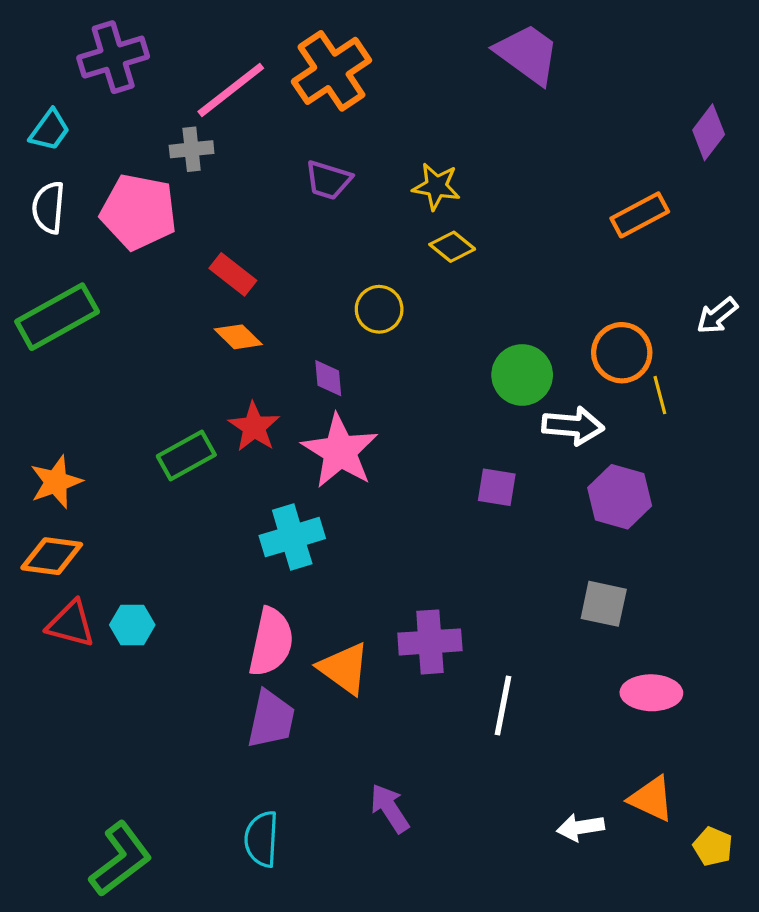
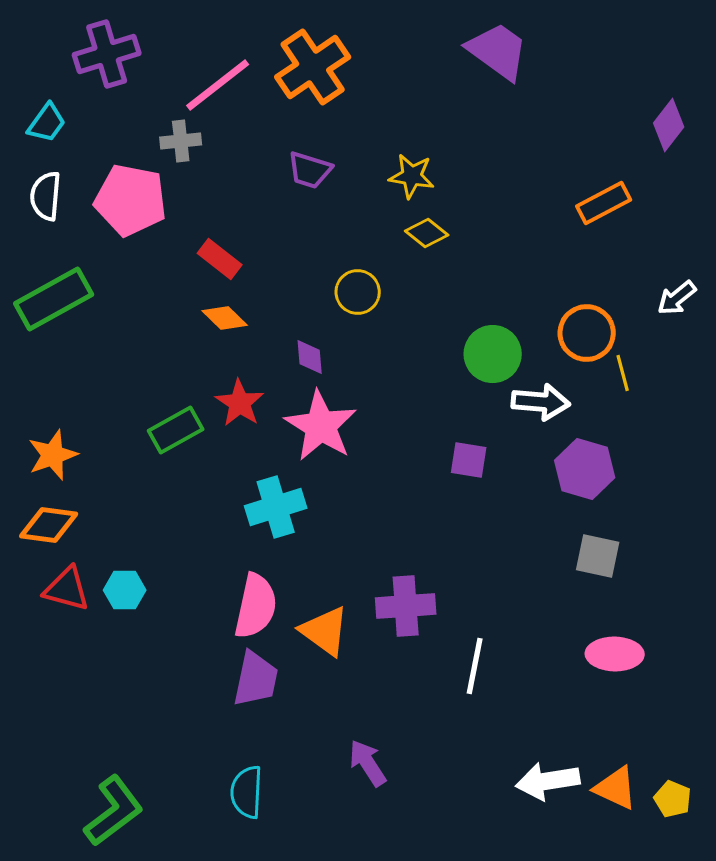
gray square: (604, 604) -> (598, 556), moved
orange triangle: (651, 799) -> (616, 788), moved
white arrow: (580, 827) -> (548, 781), size x1.4

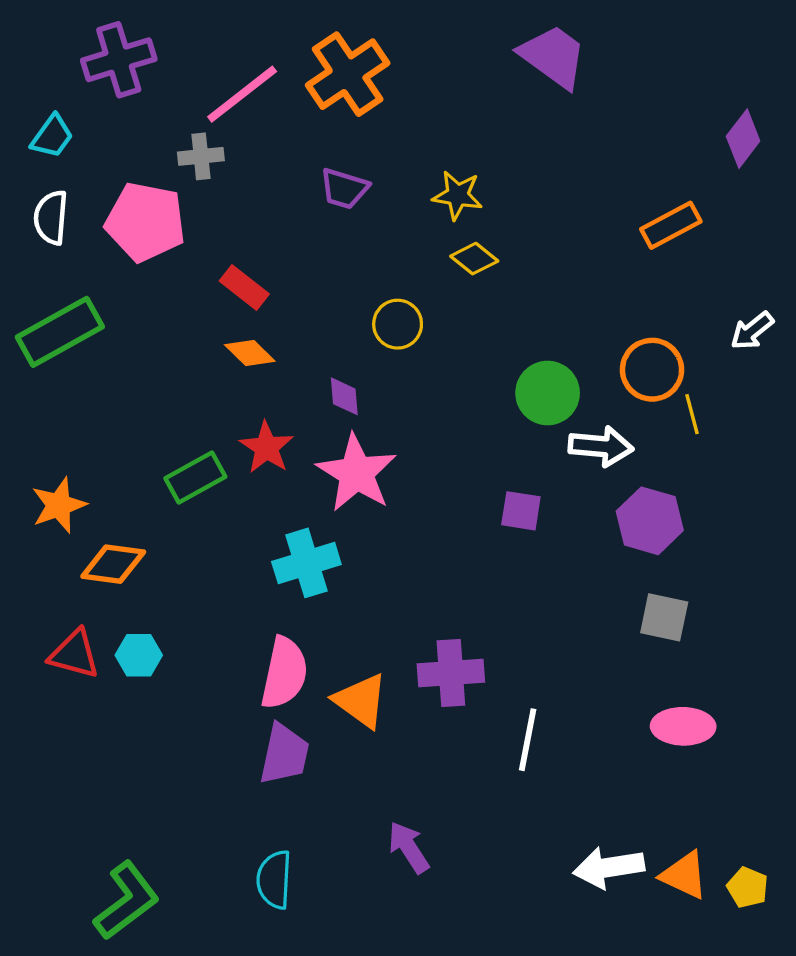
orange diamond: (49, 525) -> (113, 564), moved

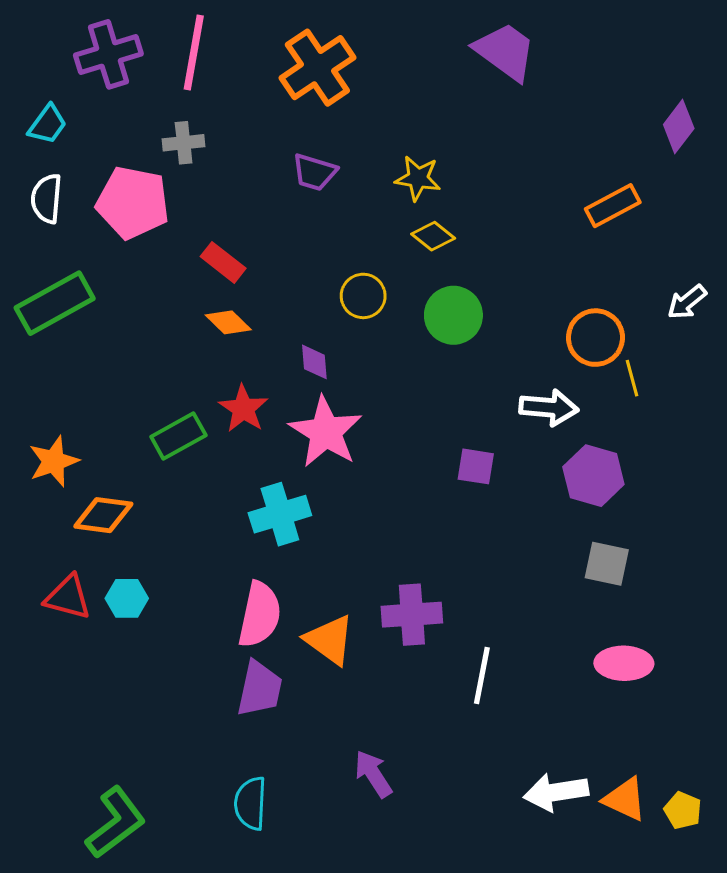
pink line: (242, 94) -> (194, 52), moved, turned -42
green circle: (548, 393) -> (453, 315), moved

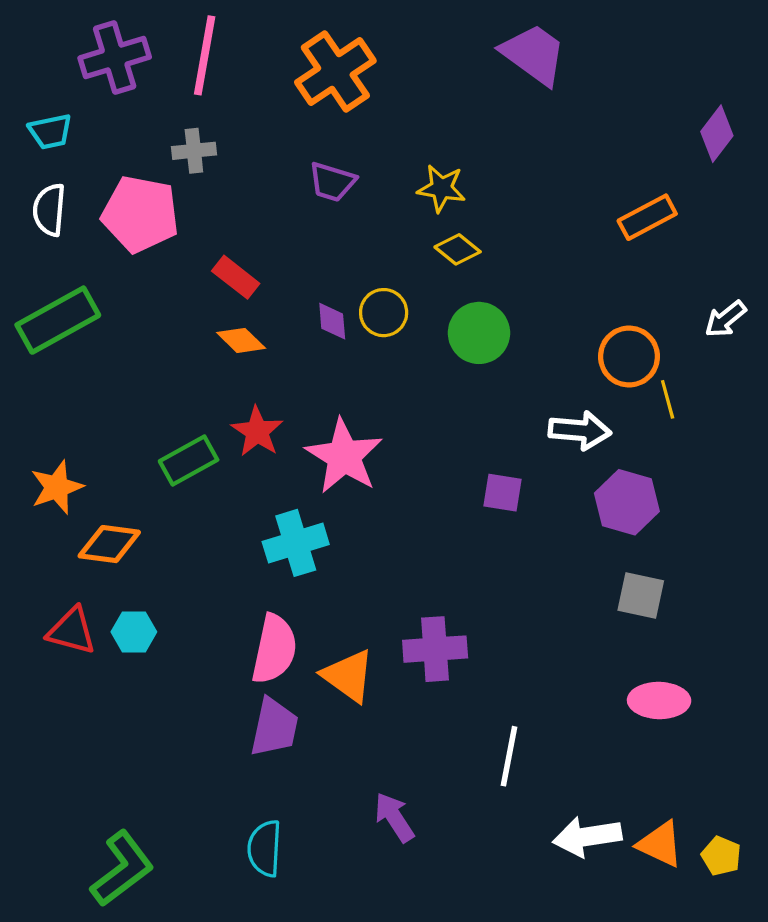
cyan trapezoid: (48, 124) -> (50, 131), turned 42
purple diamond: (314, 362) -> (332, 321), moved
white line: (482, 675) -> (509, 756), moved

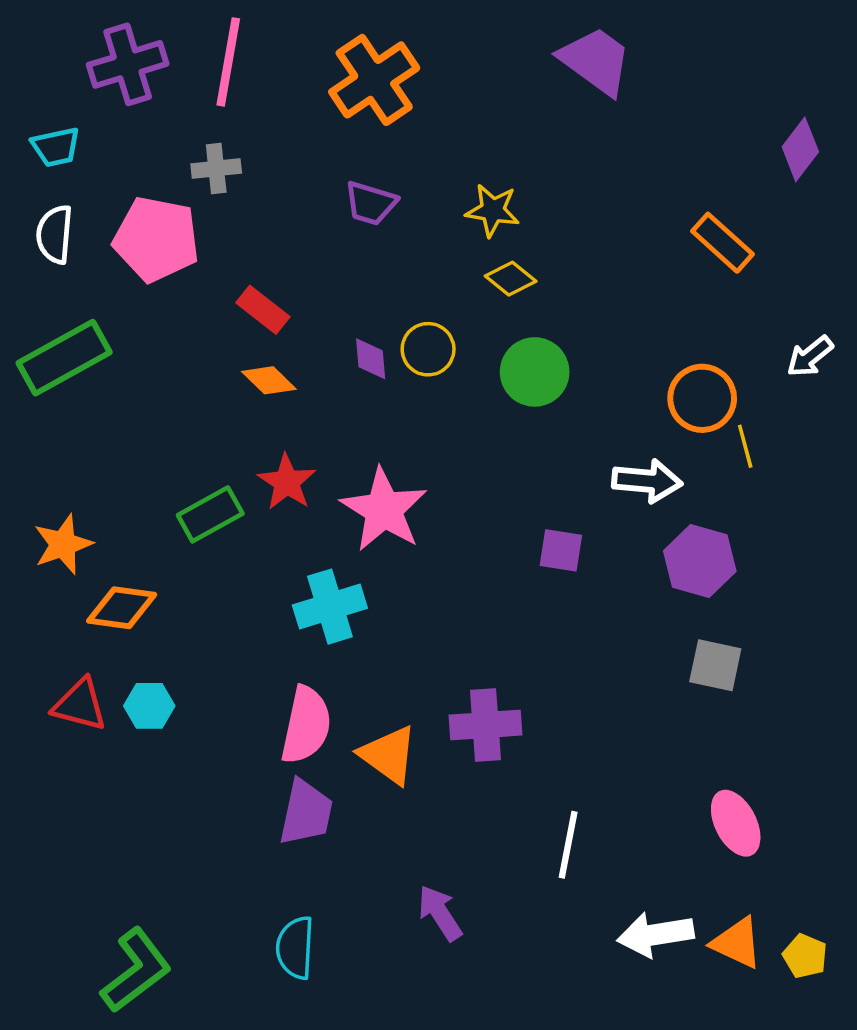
orange rectangle: (647, 217) -> (722, 243), turned 70
pink ellipse: (659, 701) -> (736, 823), moved, turned 62

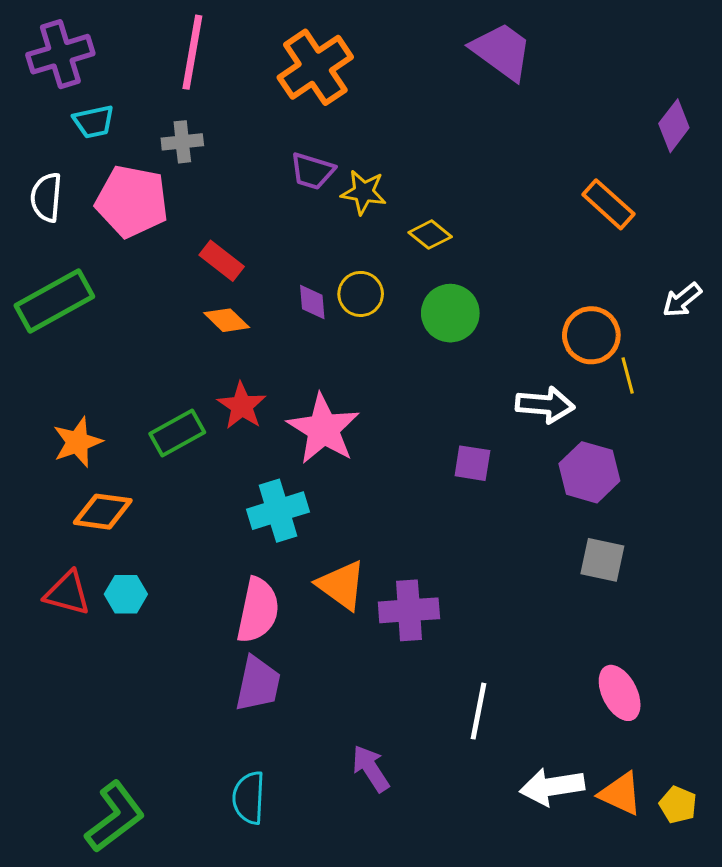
purple cross: (128, 64) -> (60, 54), moved
cyan trapezoid: (56, 147) -> (94, 122), moved
yellow star: (493, 210) -> (364, 192), moved
orange star: (63, 544) -> (78, 442), moved
orange triangle: (389, 755) -> (341, 585), moved

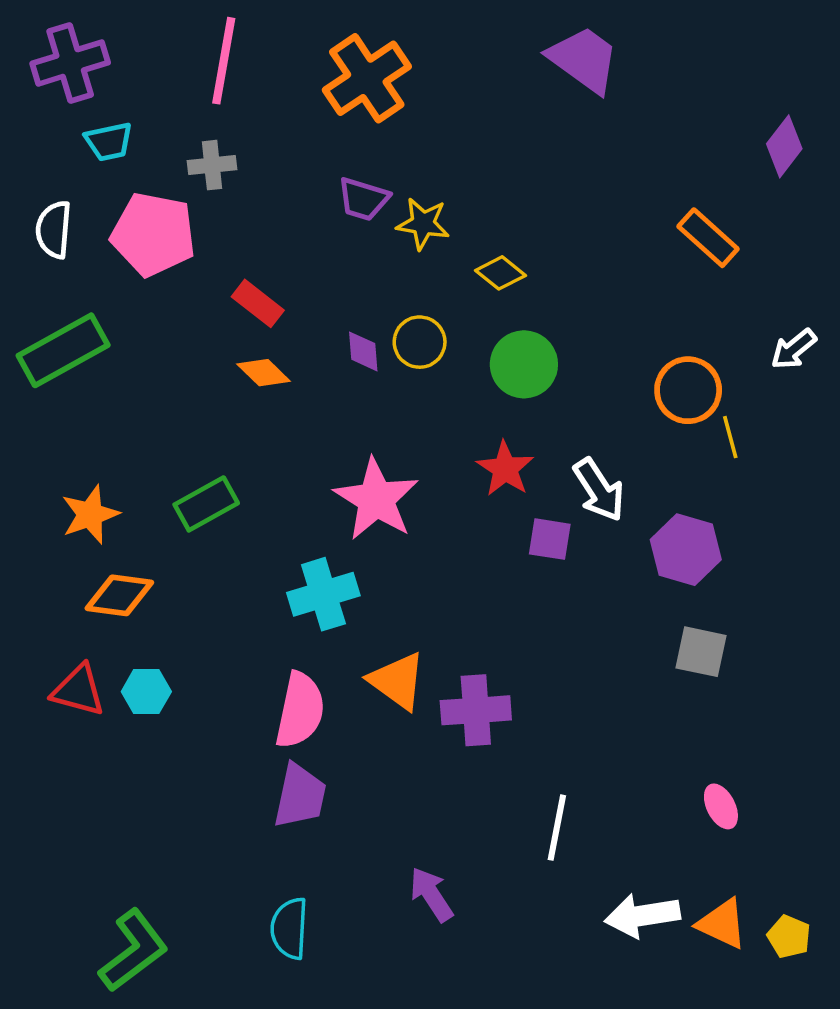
white arrow: (545, 405) -> (599, 490), moved, turned 52
red star: (242, 406) -> (505, 469), moved
pink ellipse: (620, 693) -> (721, 806), size x0.7

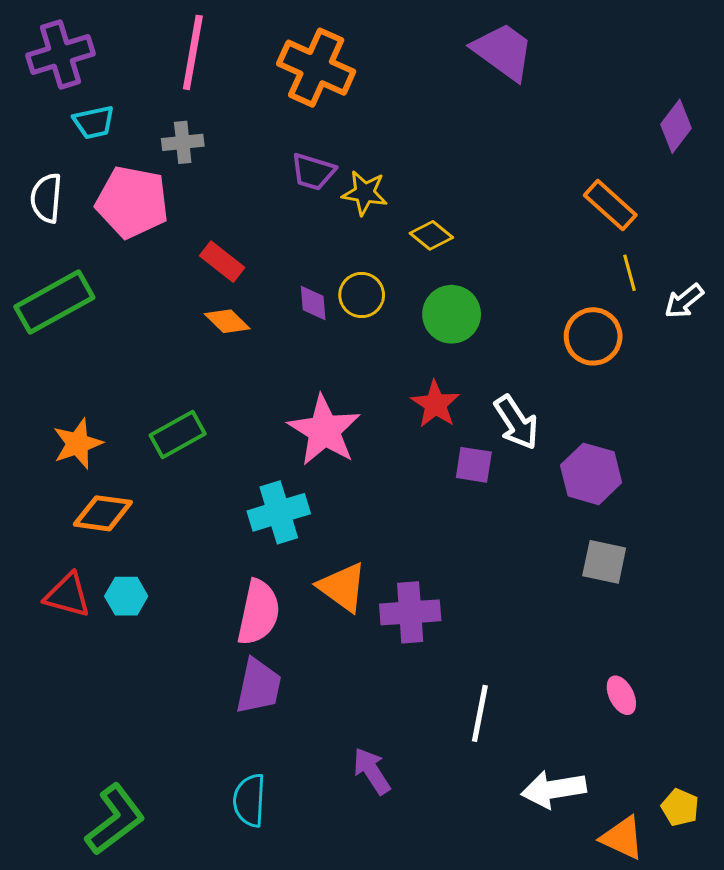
orange cross: (367, 78) -> (316, 68), turned -32
yellow line: (730, 437) -> (629, 273), moved
orange triangle: (722, 924) -> (622, 838), moved

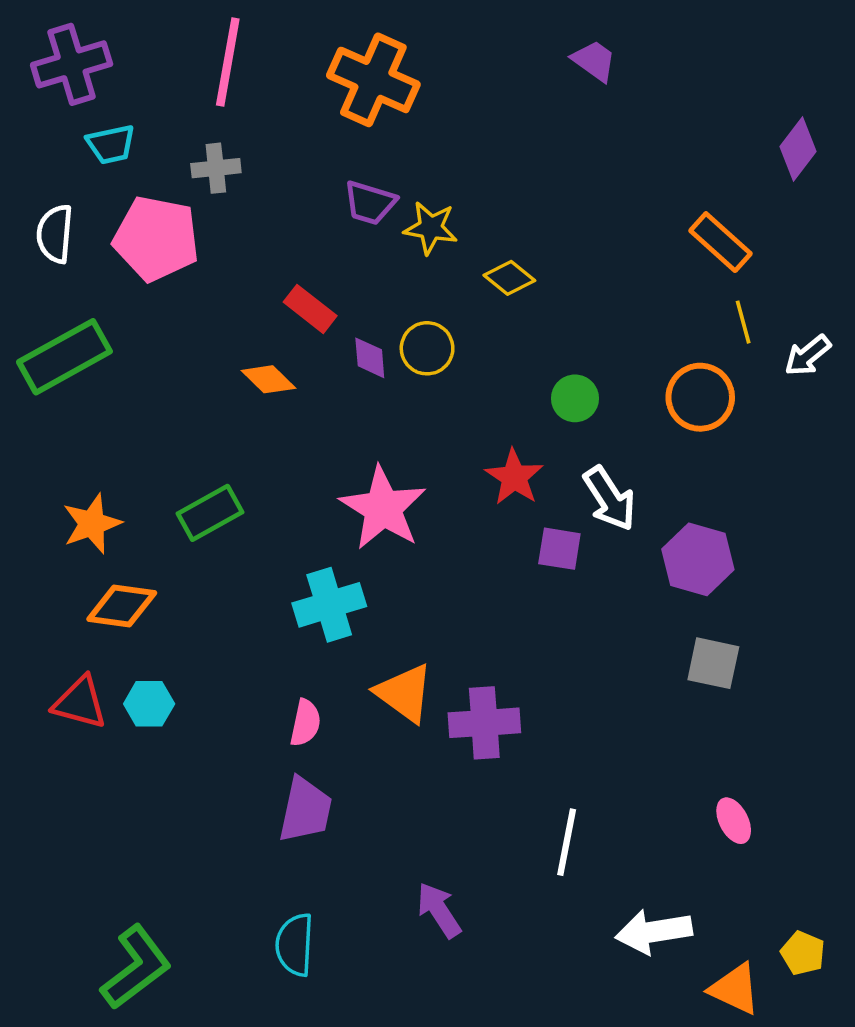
purple trapezoid: (503, 51) -> (594, 61), size x0.6
red rectangle: (222, 262) -> (310, 309), moved
green circle: (452, 314) -> (575, 398), moved, size x0.7
pink semicircle: (259, 612) -> (305, 723), size x0.6

